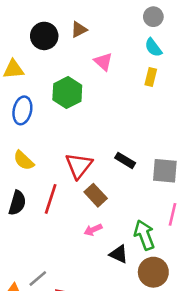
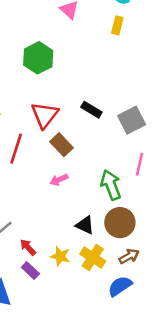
green hexagon: (67, 92) -> (38, 58), moved
gray square: (165, 171) -> (132, 120), turned -32
black triangle: (119, 254) -> (85, 225), moved

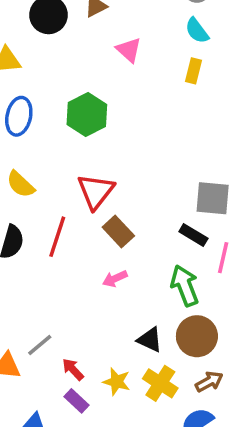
black rectangle: (91, 110) -> (193, 235), moved
gray square: (132, 120) -> (213, 198), turned 32

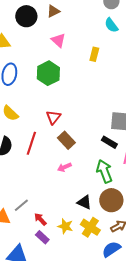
pink triangle: (129, 50) -> (58, 40), moved
yellow rectangle: (193, 71) -> (94, 54), moved
red triangle: (96, 191) -> (53, 117), size x0.7

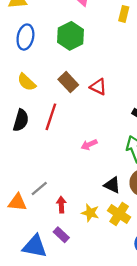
red triangle: (53, 117) -> (98, 87), moved, turned -42
brown rectangle: (66, 140) -> (68, 82), moved
red arrow: (40, 219) -> (61, 205), turned 40
purple rectangle: (42, 237) -> (61, 235), moved

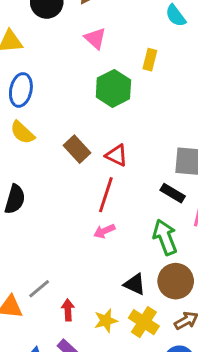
green hexagon: (71, 36) -> (113, 88), moved
yellow semicircle: (27, 82) -> (22, 132), moved
red line: (51, 117) -> (106, 195), moved
yellow star: (90, 213) -> (106, 321), turned -30

